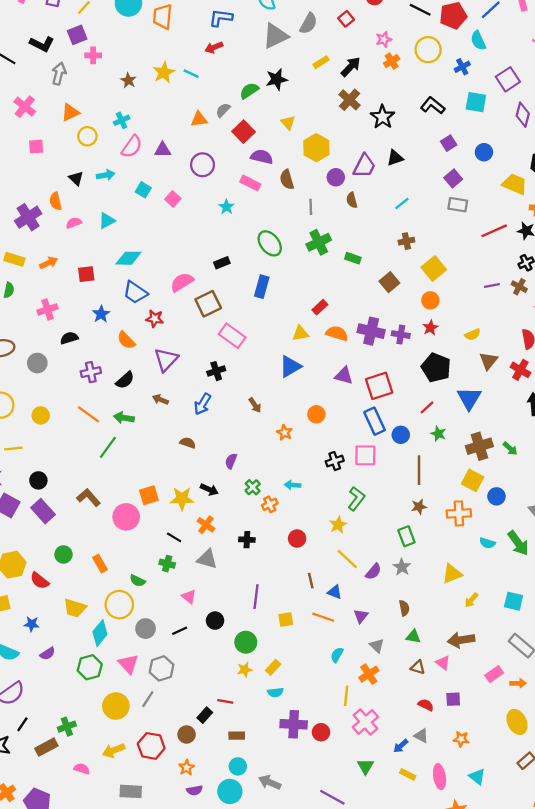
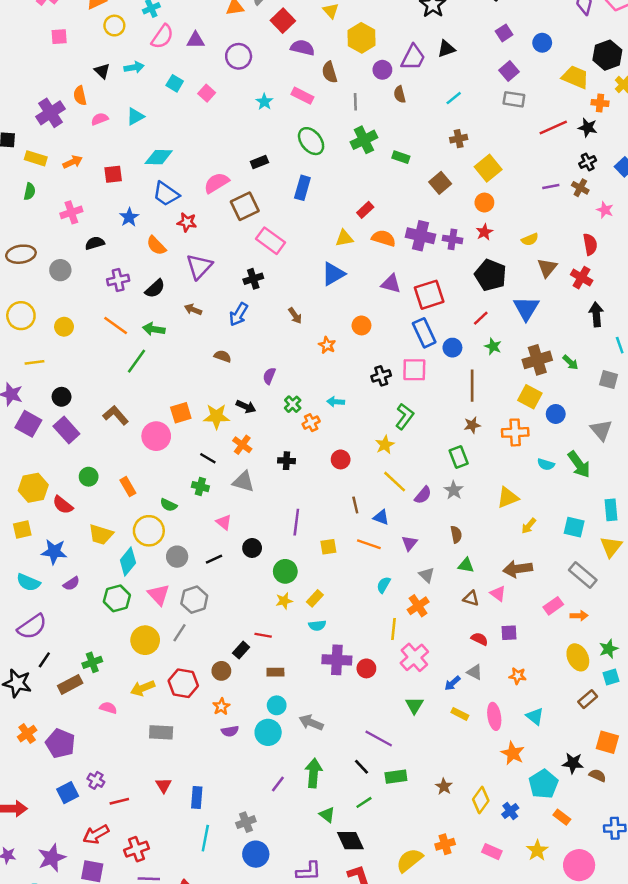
pink rectangle: (250, 183) -> (302, 96), moved
blue star: (32, 624) -> (54, 552), size x1.5

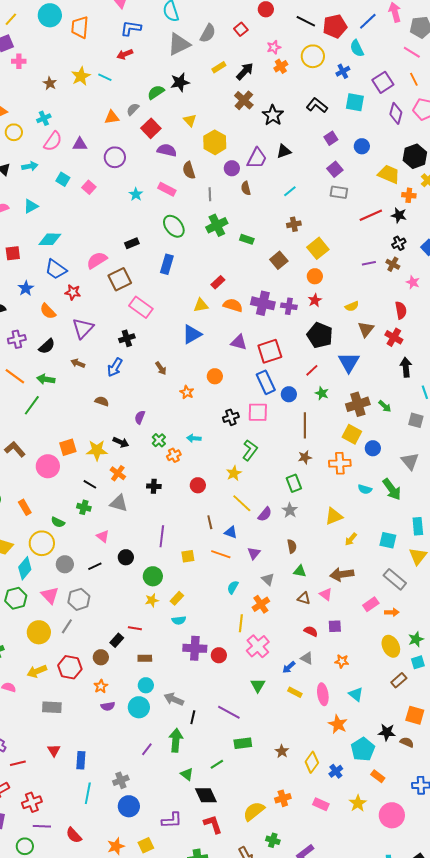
black line: (361, 767) -> (193, 717), moved, turned 56

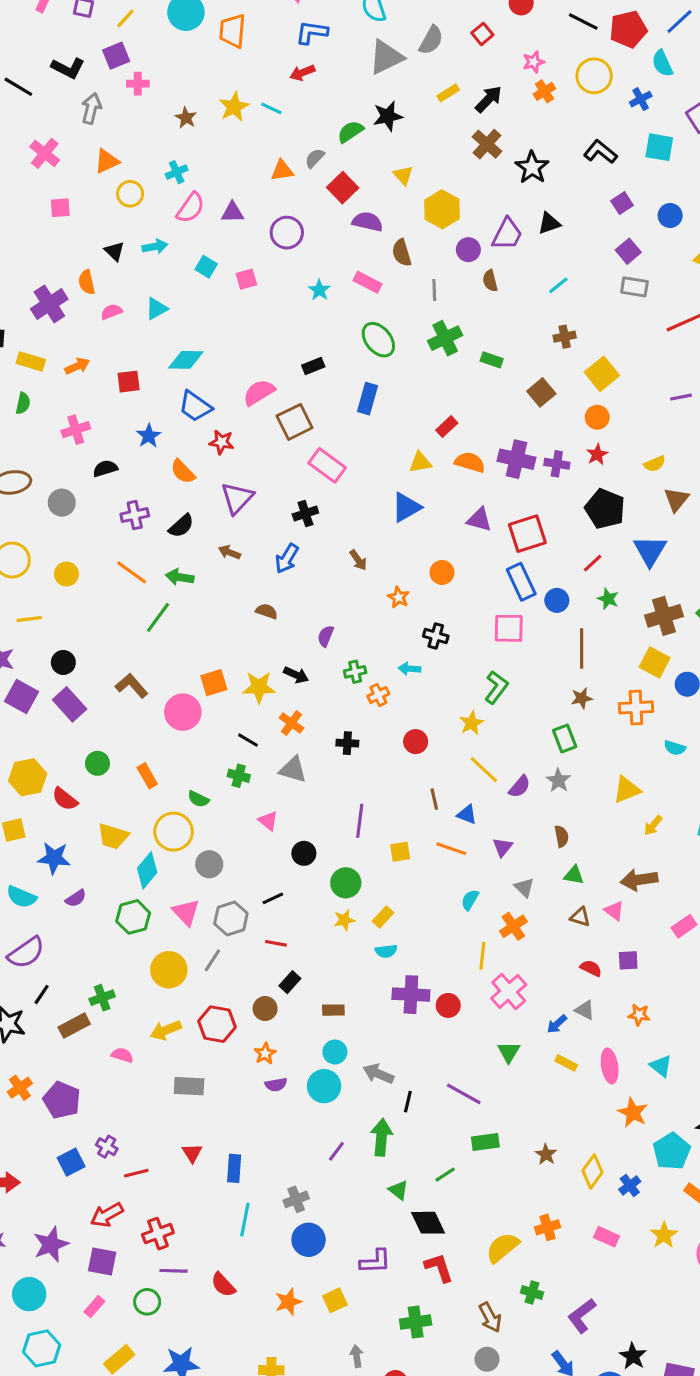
pink square: (89, 187) -> (246, 279), turned 32
black cross: (231, 417) -> (436, 636), moved, turned 35
green cross: (159, 440) -> (355, 672), turned 32
black line: (95, 566) -> (273, 898), moved
red line: (135, 628) -> (276, 943), moved

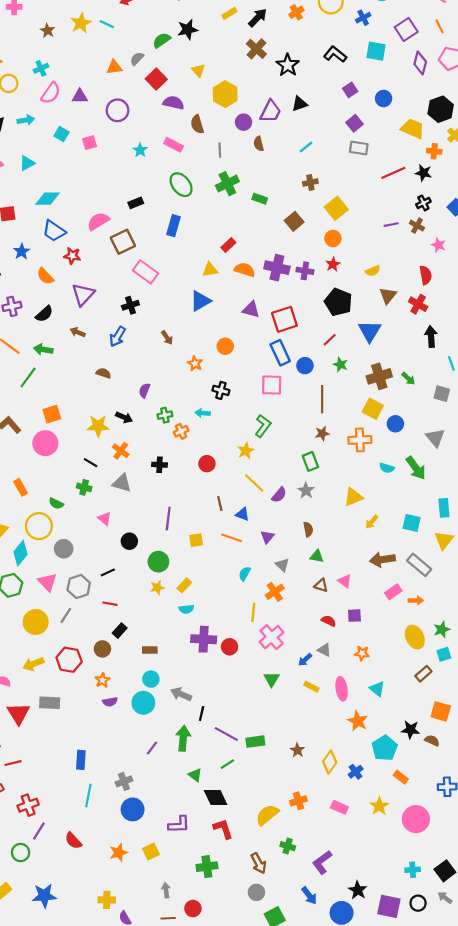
orange square: (214, 683) -> (52, 414), moved
brown arrow: (639, 880) -> (382, 560), moved
purple line: (464, 1094) -> (226, 734), moved
red triangle: (192, 1153) -> (18, 714), moved, size x1.6
purple line: (174, 1271) -> (39, 831), turned -60

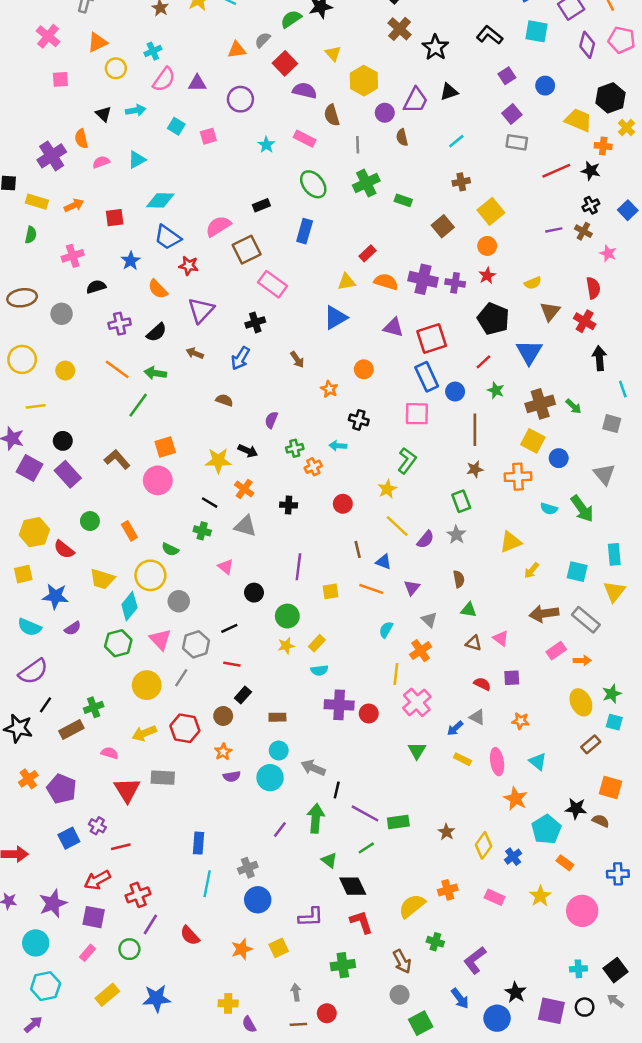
cyan square: (444, 654) -> (614, 722), turned 32

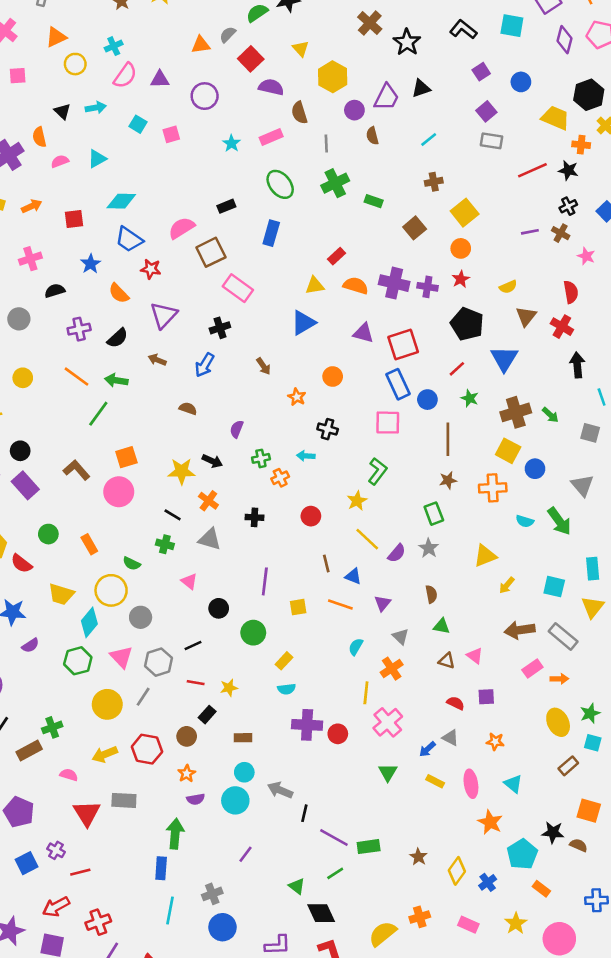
pink rectangle: (305, 139) -> (271, 137), turned -50
yellow star: (286, 646) -> (229, 688), moved
green arrow: (316, 818) -> (175, 834), moved

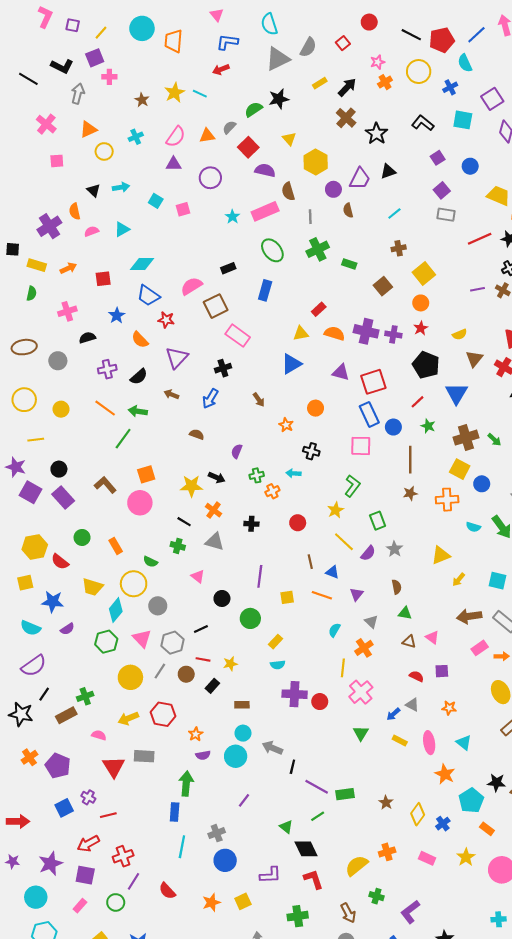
pink semicircle: (125, 76) -> (176, 137), moved
pink rectangle: (271, 137) -> (265, 211), size x1.4
green rectangle: (434, 514) -> (378, 521), moved
brown circle: (187, 736) -> (186, 674), moved

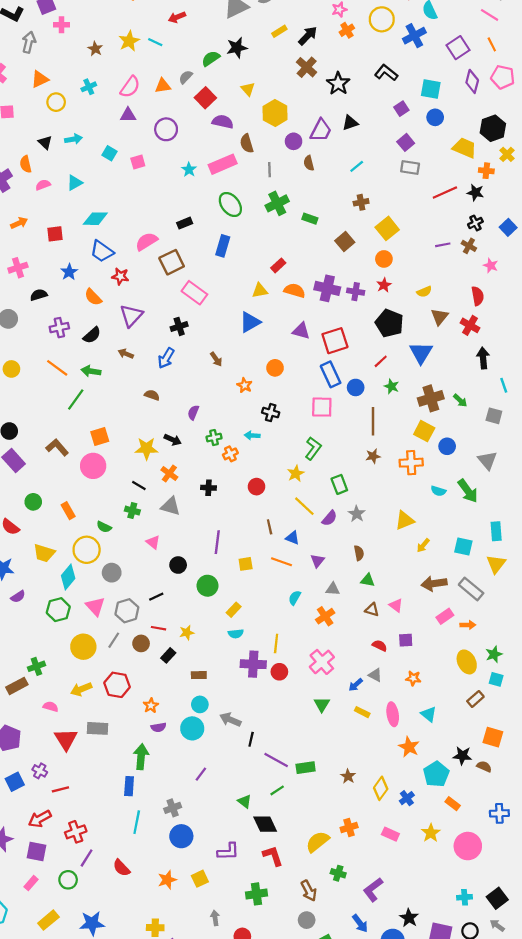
blue cross: (450, 87) -> (414, 36), size x1.5
cyan square: (463, 120) -> (431, 89), moved
gray triangle: (371, 622) -> (333, 589), turned -40
yellow line: (343, 668) -> (276, 643), moved

